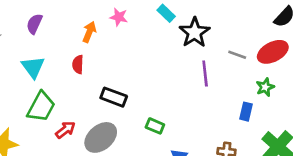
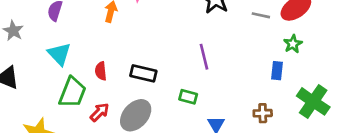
red semicircle: (78, 64) -> (101, 71), moved
purple line: (205, 74) -> (204, 57), moved

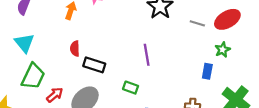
red semicircle: (101, 71) -> (75, 49), moved

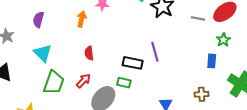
black rectangle: (94, 65) -> (133, 63), moved
green rectangle: (131, 88) -> (124, 83), moved
red arrow: (55, 95) -> (83, 81), moved

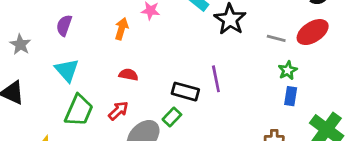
green star: (223, 40) -> (288, 70), moved
red semicircle: (89, 53) -> (128, 75), turned 104
green rectangle: (124, 83) -> (172, 117), turned -64

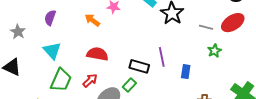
orange arrow: (122, 29) -> (92, 20), turned -70
red semicircle: (128, 75) -> (97, 54), size x1.5
blue rectangle: (291, 96) -> (186, 72), moved

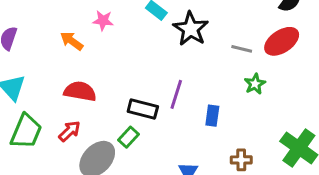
purple line: (162, 57) -> (176, 94), turned 30

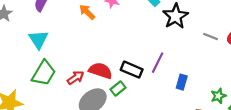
green star: (255, 84) -> (218, 96), moved
red semicircle: (80, 91) -> (100, 71), moved

